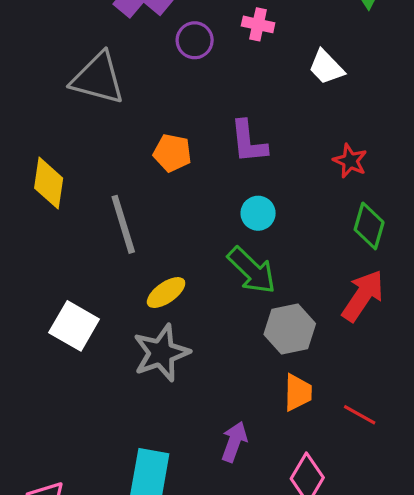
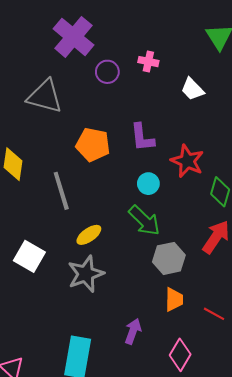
orange pentagon: (172, 153) -> (93, 145), size x1.4
red star: (350, 161) -> (187, 161), moved, size x1.5

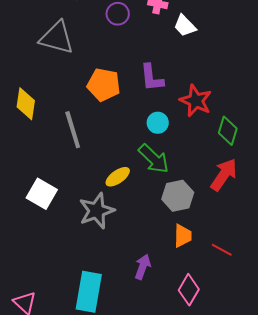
white trapezoid: (192, 89) -> (185, 26), moved
yellow ellipse: (89, 235) -> (118, 177), moved

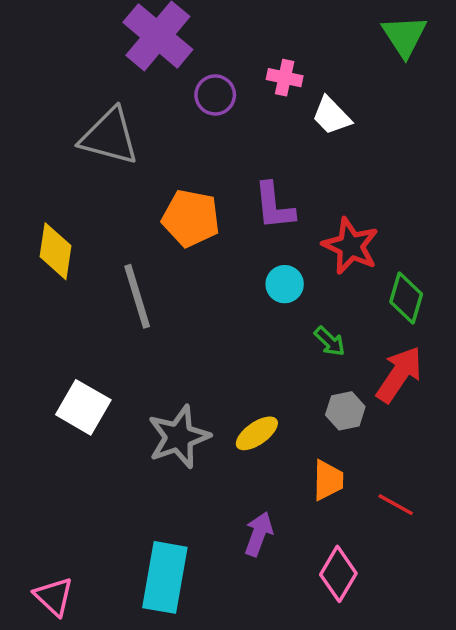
green arrow: (154, 159) -> (330, 341), moved, size x0.6
yellow ellipse: (118, 177) -> (257, 433), moved
gray hexagon: (178, 196) -> (345, 411), moved, size x0.7

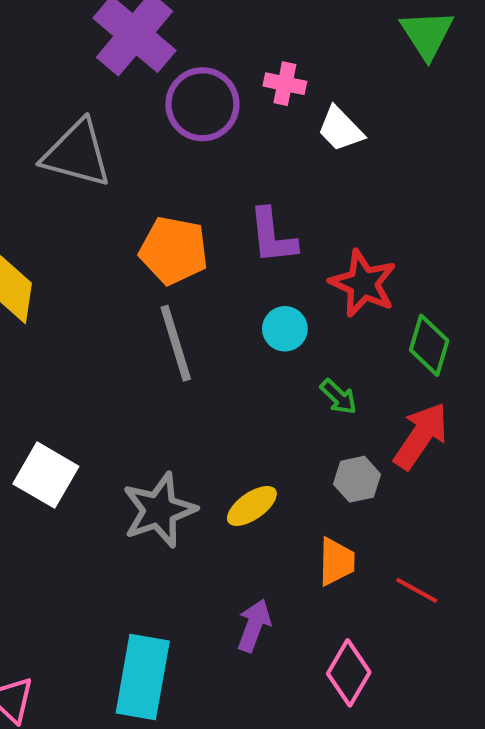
purple circle: (215, 95) -> (202, 104), size x1.5
gray line: (137, 296) -> (176, 343), moved

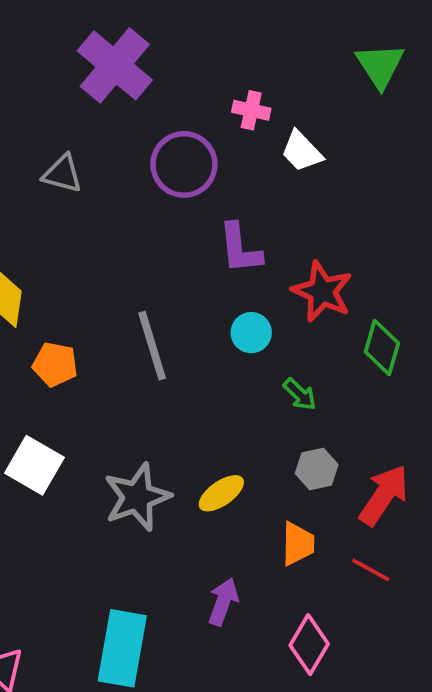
purple circle: (202, 104) -> (184, 164), moved
gray triangle: (77, 154) -> (62, 174), size x0.6
orange pentagon: (174, 251) -> (55, 364), moved, size x0.7
red arrow: (421, 436) -> (384, 495), moved

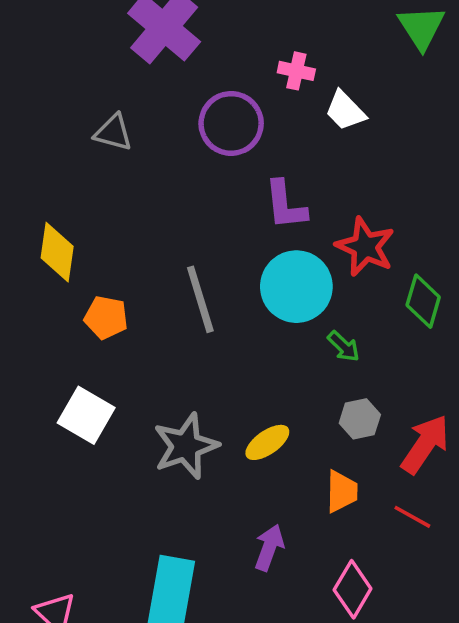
cyan circle: (251, 333) -> (296, 287), size x1.8

